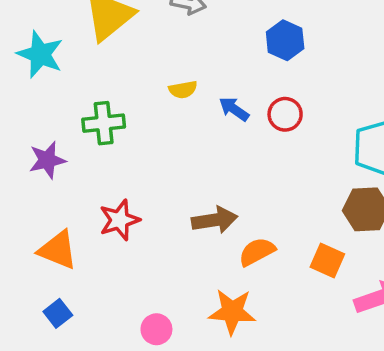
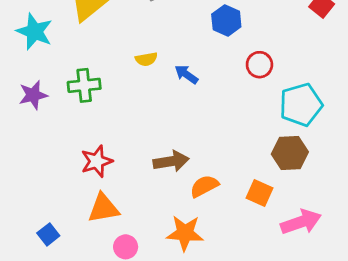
red circle: (285, 114) -> (259, 65), moved
purple star: (47, 160) -> (33, 95), moved
orange triangle: (58, 250) -> (104, 208), moved, turned -32

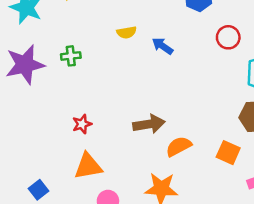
green cross: (84, 85) -> (71, 56), size x0.7
purple star: (33, 95) -> (25, 65), size x1.5
red star: (97, 161) -> (82, 124), size x0.7

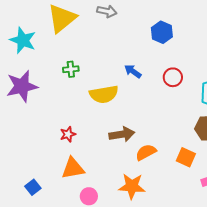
yellow semicircle: (127, 32) -> (104, 94), moved, size x1.8
red circle: (228, 37) -> (173, 77), moved
green cross: (71, 56) -> (71, 69), moved

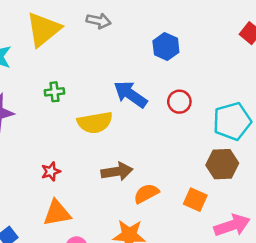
blue arrow: (133, 71) -> (130, 94), size x1.6

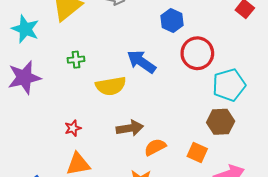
red circle: (179, 102) -> (197, 53), moved, size x1.6

